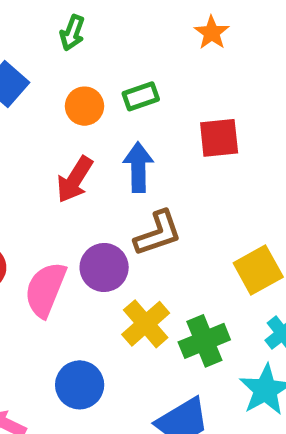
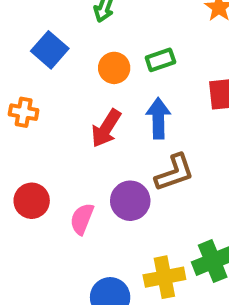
pink semicircle: (45, 290) -> (82, 219), size x0.7
yellow cross: (146, 324) -> (164, 277), moved, turned 30

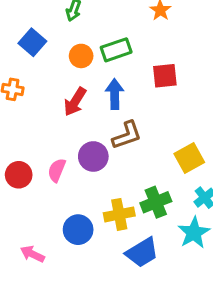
green rectangle: (160, 60) -> (116, 50), size x1.4
red circle: (32, 201) -> (19, 175), moved

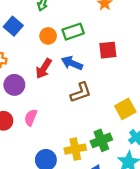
blue arrow: (115, 94) -> (72, 63), turned -66
purple circle: (93, 156) -> (14, 85), moved

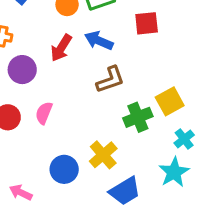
green cross: (101, 140) -> (138, 117), moved
yellow cross: (75, 149) -> (103, 155), turned -30

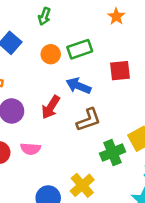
red arrow: (61, 48) -> (51, 107), moved
pink semicircle: (44, 113) -> (31, 149), turned -108

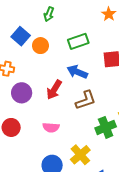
orange circle: (51, 54) -> (40, 46), moved
pink semicircle: (31, 149) -> (51, 127), moved

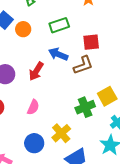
brown L-shape: (86, 100) -> (83, 65), moved
pink semicircle: (51, 127) -> (33, 107), turned -70

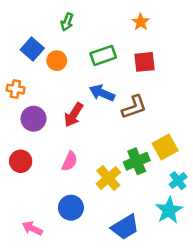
red square: (91, 42) -> (144, 62), moved
yellow cross: (61, 133) -> (108, 178), moved

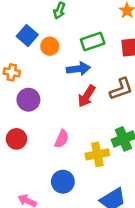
blue arrow: (102, 93) -> (78, 69), moved, turned 150
red arrow: (74, 115) -> (87, 96), moved
yellow cross: (108, 178) -> (97, 154), turned 30

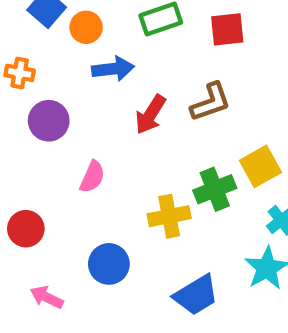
blue arrow: (78, 69) -> (113, 69), moved
red circle: (17, 139) -> (26, 229), moved
pink semicircle: (62, 139) -> (92, 177), moved

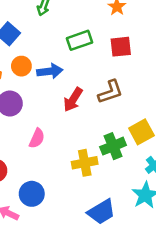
orange circle: (86, 27) -> (21, 66), moved
blue circle: (109, 264) -> (32, 194), moved

